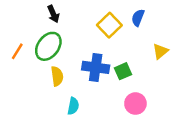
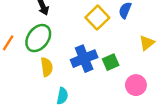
blue cross: (96, 67) -> (84, 59), turned -30
pink circle: (135, 104) -> (136, 85), moved

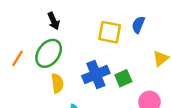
yellow square: (97, 18) -> (110, 32), turned -35

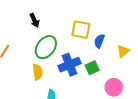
blue semicircle: (138, 25) -> (99, 41), moved
green ellipse: (49, 53) -> (46, 47), moved

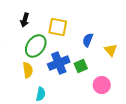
black arrow: (35, 20) -> (25, 20), turned 40
yellow square: (81, 30) -> (58, 27), moved
yellow triangle: (123, 51) -> (111, 50), turned -32

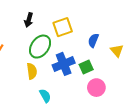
yellow square: (58, 27) -> (63, 27), turned -30
pink circle: (102, 85) -> (96, 88), moved
cyan semicircle: (41, 94) -> (45, 96), turned -40

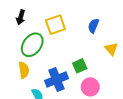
blue semicircle: (93, 40) -> (93, 26), moved
blue cross: (64, 64) -> (56, 80), moved

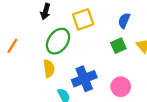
green square: (80, 66) -> (118, 46), moved

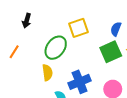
black arrow: (45, 11) -> (27, 21), moved
green square: (118, 46) -> (111, 52), size x1.5

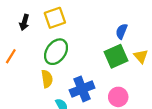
yellow square: (79, 28) -> (55, 18), moved

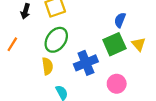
blue cross: (82, 89) -> (86, 63), moved

